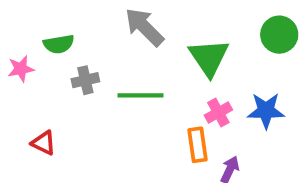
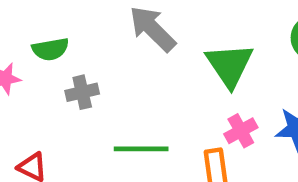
green line: (140, 95) -> (141, 149), moved

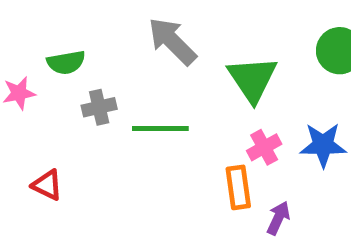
green line: (141, 149) -> (160, 128), moved

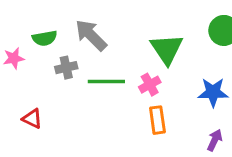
gray arrow: (172, 41) -> (91, 35), moved
pink cross: (264, 147) -> (150, 85), moved
purple arrow: (278, 218) -> (215, 140), moved

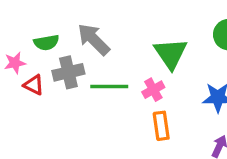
gray cross: (66, 68) -> (68, 72), size x1.4
red triangle: (32, 119) -> (34, 85), moved

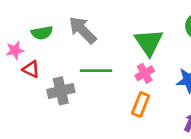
gray cross: (68, 72) -> (61, 91), moved
pink cross: (153, 90) -> (145, 73), moved
orange rectangle: (161, 126) -> (141, 104), turned 30

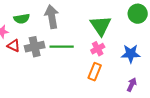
gray arrow: (82, 30) -> (52, 17), turned 35
gray cross: (61, 91) -> (35, 47), moved

